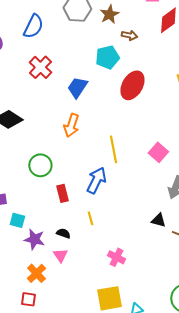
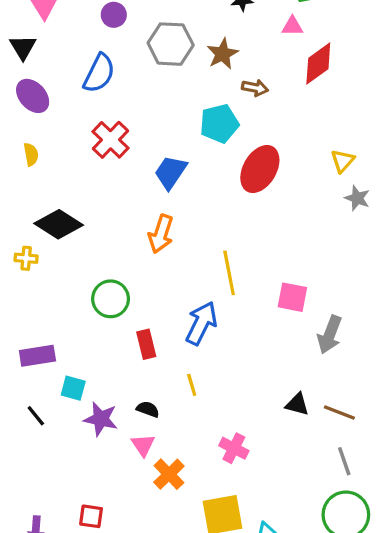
pink square: (158, 152) -> (292, 297), moved, turned -30
black triangle: (158, 220) -> (297, 404), moved
orange cross: (36, 273) -> (169, 474), moved

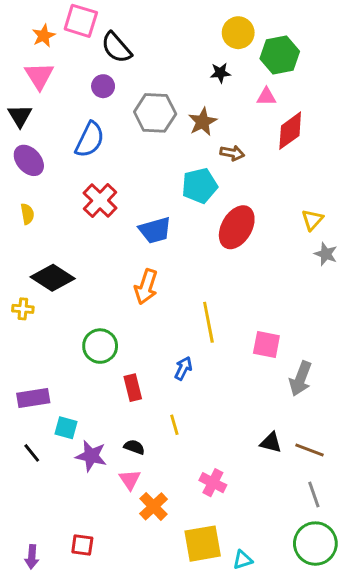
blue trapezoid: (171, 172) -> (155, 230), turned -140
blue arrow: (201, 323) -> (183, 368), size x0.6

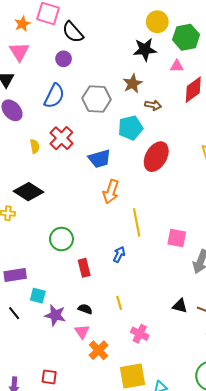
black star: (220, 73) -> (145, 50), size x1.6
gray hexagon: (155, 113) -> (96, 99), moved
yellow semicircle: (27, 214) -> (35, 146), moved
orange arrow: (146, 287) -> (111, 192), moved
yellow line: (174, 425) -> (119, 303), moved

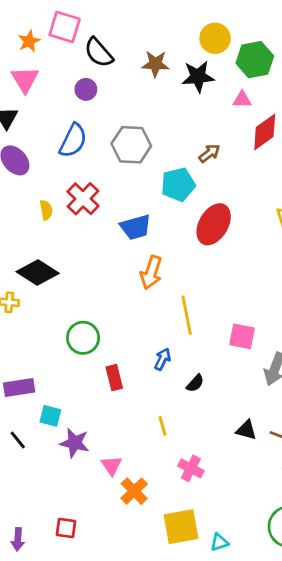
brown star: (133, 84) -> (155, 64), moved, turned 30
brown arrow: (153, 105) -> (209, 153), turned -49
black semicircle: (85, 309) -> (195, 383), moved, turned 112

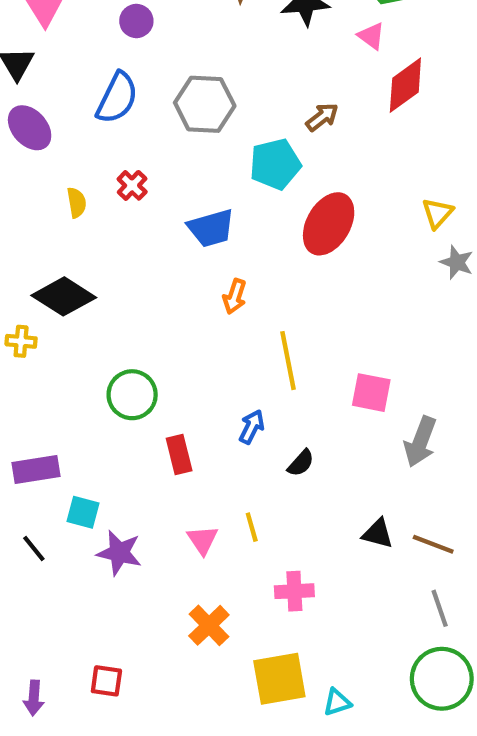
pink triangle: (242, 99) -> (371, 36), turned 36
red cross: (83, 199) -> (132, 185), size x0.6
orange arrow: (151, 273) -> (235, 296), size x0.7
pink triangle: (111, 466) -> (203, 540), moved
pink cross: (191, 468) -> (294, 591), turned -30

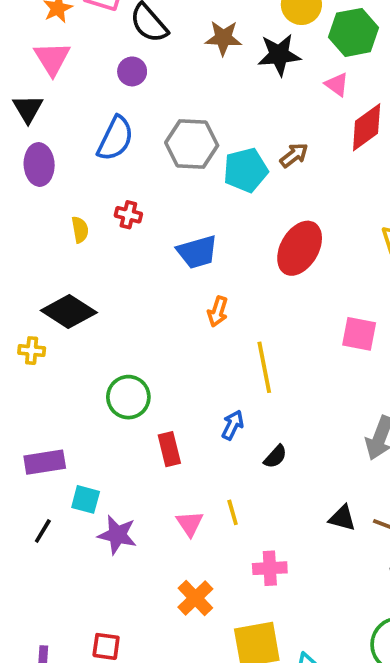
purple ellipse: (30, 128) -> (39, 164), turned 39
cyan pentagon: (275, 164) -> (246, 170), moved
red cross: (132, 185) -> (128, 215), turned -30
pink square: (371, 393) -> (359, 334), moved
black line: (34, 548) -> (43, 531), turned 70

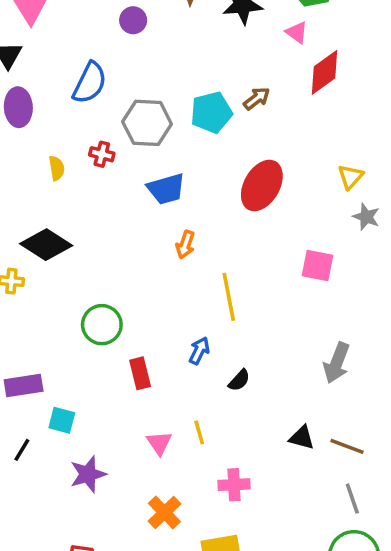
purple circle: (132, 71) -> (133, 20), moved
gray hexagon: (192, 144) -> (147, 123), moved
purple star: (117, 535) -> (88, 474), moved, turned -30

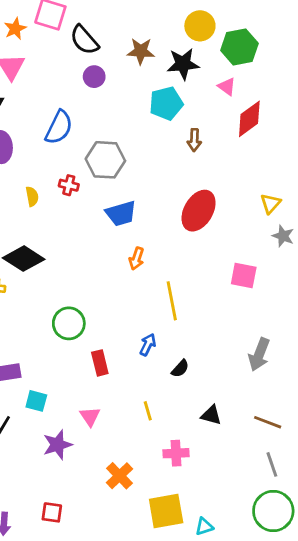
brown arrow: (257, 99) -> (194, 140), turned 130
cyan pentagon: (211, 112) -> (166, 103), moved
black triangle: (302, 438) -> (211, 415), moved
pink triangle: (159, 443) -> (90, 417), moved

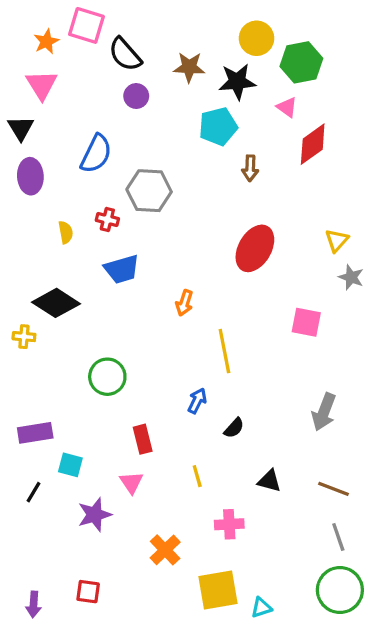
blue trapezoid: (121, 213) -> (122, 269), moved
red rectangle: (100, 363) -> (143, 439), moved

